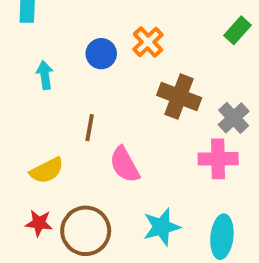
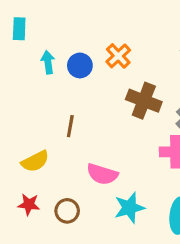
cyan arrow: (45, 75) -> (48, 62), moved
pink semicircle: (125, 165) -> (102, 174), moved, turned -44
brown circle: (86, 231) -> (67, 211), size x0.6

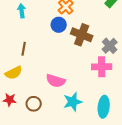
blue circle: (80, 65) -> (59, 25), moved
brown line: (70, 126) -> (24, 49), moved

